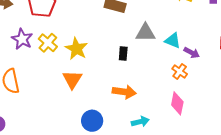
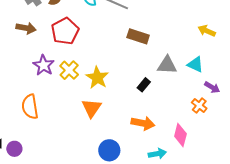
cyan triangle: (173, 41) -> (195, 64), moved
black rectangle: (123, 54) -> (144, 85), turned 32
pink diamond: (177, 103) -> (180, 135), moved

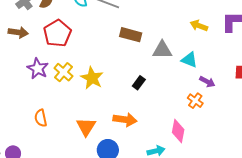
gray triangle: (167, 65) -> (162, 50), moved
orange semicircle: (30, 107) -> (41, 118), moved, size x0.7
orange triangle: (92, 108) -> (86, 127), moved
orange arrow: (143, 123) -> (125, 120), moved

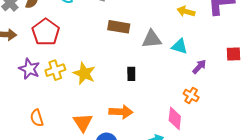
yellow cross: (63, 72) -> (55, 70), turned 36
purple arrow: (207, 82) -> (199, 67), turned -70
black rectangle: (139, 83) -> (131, 74), turned -32
orange cross: (195, 101) -> (191, 96), moved

